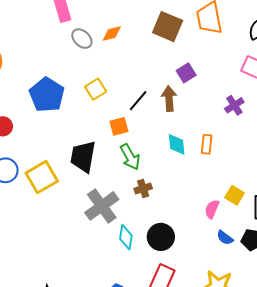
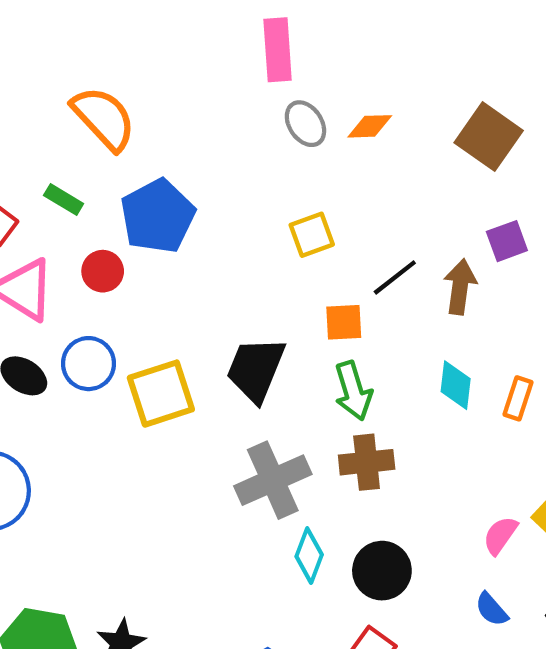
blue pentagon: (47, 95) -> (158, 216), moved
brown cross: (143, 189) -> (367, 462), size x1.4
blue semicircle: (225, 238) -> (492, 609), moved

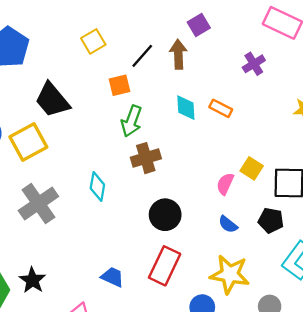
black trapezoid: (256, 369) -> (52, 100), moved, turned -51
green arrow: (353, 391) -> (131, 121), turned 48
orange rectangle: (518, 398) -> (221, 108), turned -70
gray cross: (273, 480) -> (38, 203), moved
cyan diamond: (309, 556) -> (97, 187), moved

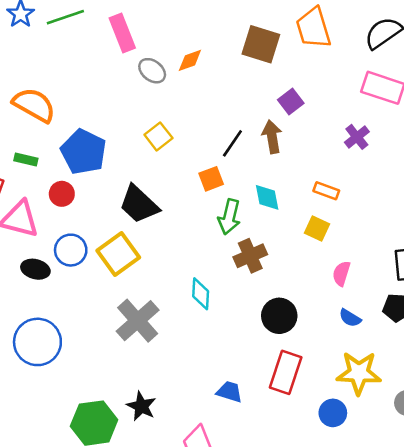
yellow square: (93, 41) -> (158, 136), moved
cyan diamond: (186, 108) -> (267, 197), moved
yellow square: (252, 168) -> (317, 228), moved

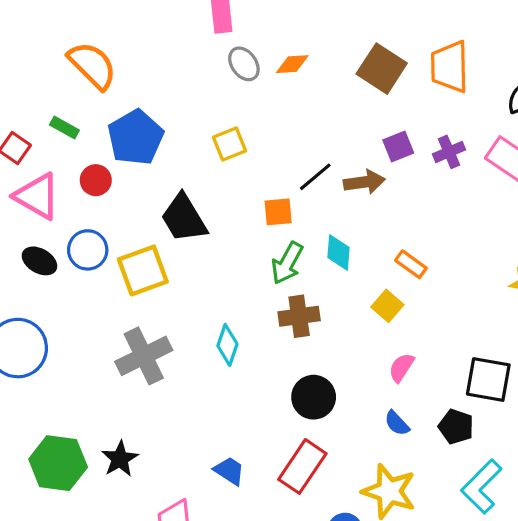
brown arrow: (272, 137) -> (364, 182), turned 76
purple cross: (357, 137) -> (449, 152), moved

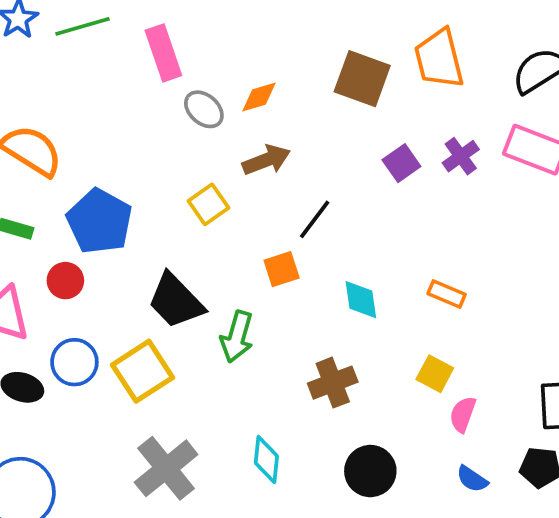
brown arrow: (364, 182) -> (266, 160), moved
green arrow: (287, 263) -> (237, 337), moved
yellow square: (387, 306) -> (435, 374), moved
cyan diamond: (227, 345) -> (266, 460), moved

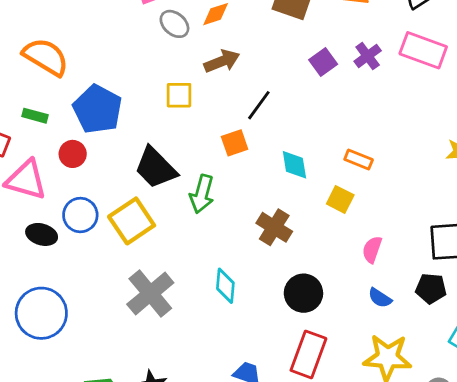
yellow square: (208, 204) -> (179, 95), turned 36
yellow square: (435, 374) -> (340, 199), moved
brown cross: (333, 383) -> (274, 227), turned -36

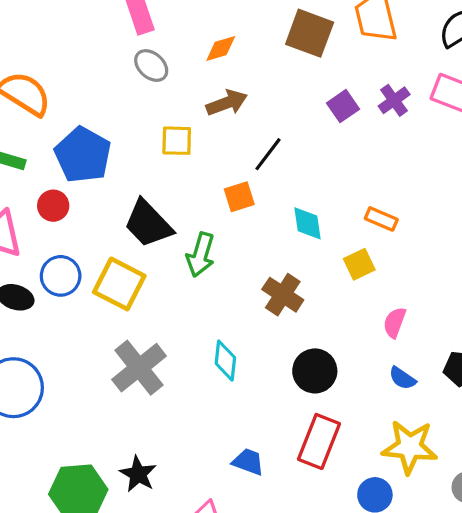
gray ellipse: (174, 24) -> (151, 66), moved
yellow square: (340, 199) -> (359, 264), turned 36
yellow square: (132, 221) -> (119, 284), turned -30

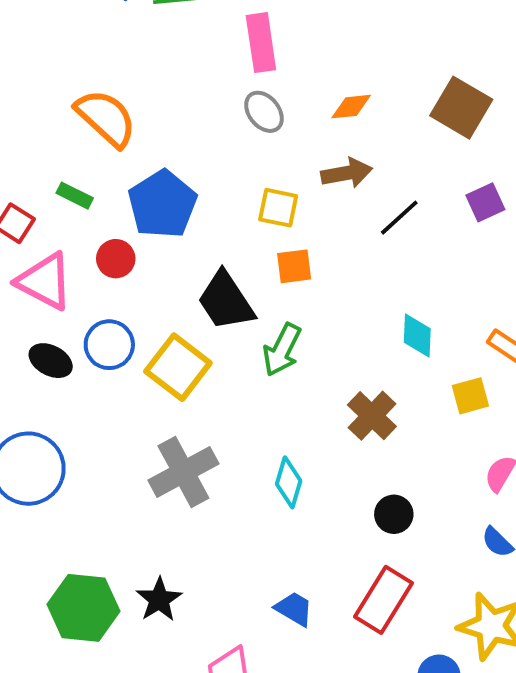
black line: (268, 154) -> (399, 218), moved
orange square: (239, 197) -> (294, 266), moved
black circle: (315, 371) -> (394, 514), size x0.7

